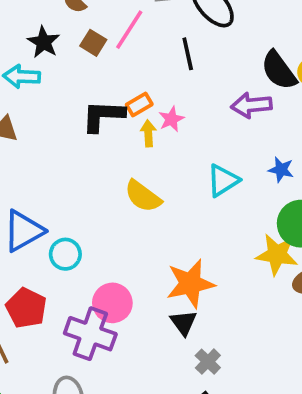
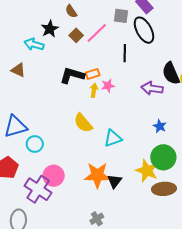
cyan triangle: (223, 180) -> (113, 138), moved
black triangle: (183, 323) -> (115, 181), moved

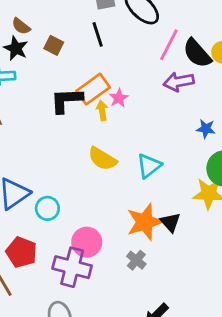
brown semicircle: (71, 11) -> (21, 26), moved
pink line: (97, 33) -> (169, 45), moved
black line: (125, 53) -> (98, 34), moved
orange rectangle: (93, 74) -> (93, 89), size x1.6
gray cross: (97, 219) -> (136, 260), moved

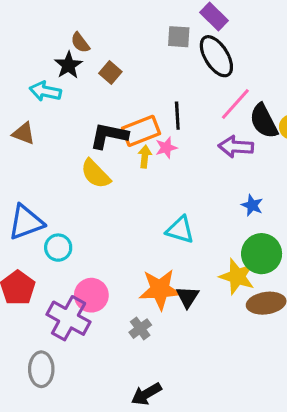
black line: (98, 34) -> (177, 116), moved
yellow semicircle: (102, 159) -> (96, 174), moved
cyan triangle: (149, 166) -> (180, 230), turned 40

